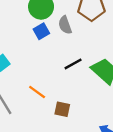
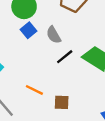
gray semicircle: (65, 25) -> (54, 35), moved

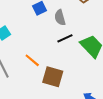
brown square: (62, 102) -> (53, 77), size x1.5

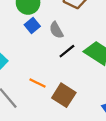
brown square: (53, 77) -> (64, 95), turned 30

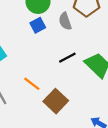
gray semicircle: (56, 30) -> (65, 21), moved

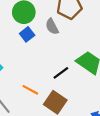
black line: (67, 58) -> (61, 73), moved

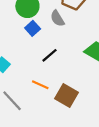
black line: (61, 73) -> (49, 55), moved

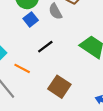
orange line: (40, 85) -> (22, 68), moved

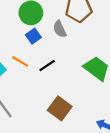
orange line: (22, 68) -> (20, 61), moved

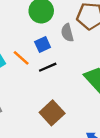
blue square: (33, 36) -> (43, 44), moved

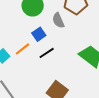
orange line: (21, 58) -> (22, 49), turned -70

